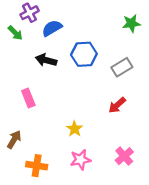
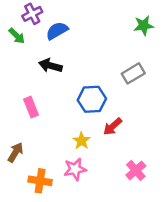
blue hexagon: (84, 54) -> (92, 99), moved
red arrow: (117, 105) -> (113, 126), moved
pink star: (80, 160) -> (75, 169), moved

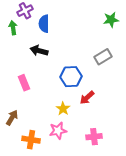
blue semicircle: (57, 31) -> (44, 24), turned -60
green arrow: (17, 36) -> (13, 28), turned -144
pink cross: (136, 170) -> (94, 137), moved, turned 35

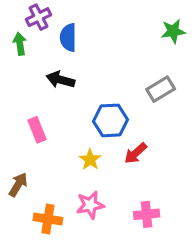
yellow star: (63, 109) -> (90, 160), moved

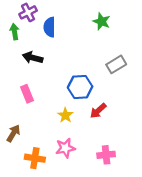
green star: (173, 31) -> (102, 21), moved, turned 30
black arrow: (60, 80) -> (33, 58), moved

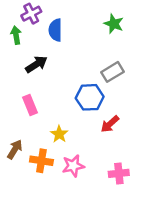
black arrow: (33, 58) -> (36, 64), turned 132
gray rectangle: (116, 64) -> (112, 72), moved
yellow star: (65, 115) -> (59, 134), moved
orange cross: (35, 158) -> (41, 161), moved

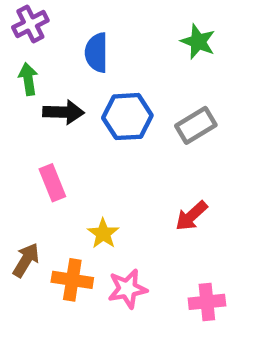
purple cross: (31, 14) -> (30, 24), moved
green arrow: (16, 35) -> (28, 79), moved
black arrow: (36, 64) -> (63, 112), turned 35
blue hexagon: (90, 97) -> (127, 117), moved

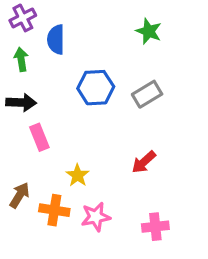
blue semicircle: (97, 53) -> (56, 39), moved
black arrow: (63, 112) -> (21, 102), moved

